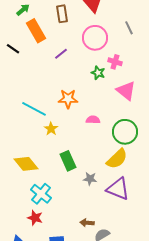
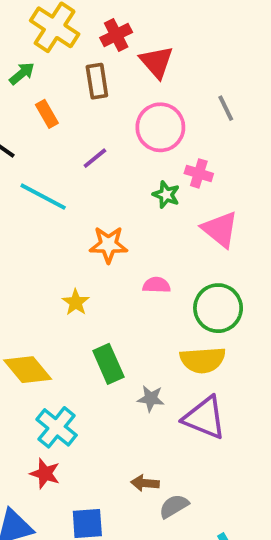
orange rectangle: (36, 31) -> (47, 114), size x0.6
cyan line: (34, 109) -> (43, 197), moved
yellow semicircle: (117, 159) -> (203, 360), turned 40

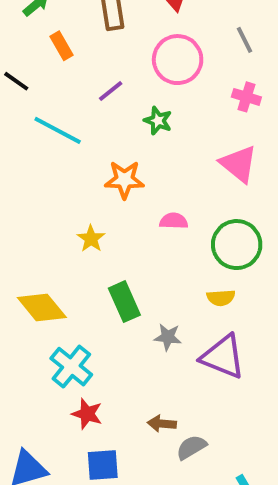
pink cross: (199, 173) -> (246, 97), moved
green star: (166, 195) -> (158, 121), moved
yellow semicircle: (203, 360) -> (221, 298), size x0.6
red star: (45, 473) -> (87, 414), moved

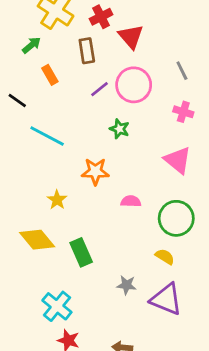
purple line: (111, 91) -> (100, 89), moved
yellow star: (91, 239) -> (57, 200), moved
yellow semicircle: (221, 298) -> (165, 257), turned -144
green rectangle: (124, 302) -> (81, 252), moved
yellow diamond: (42, 308) -> (37, 240), moved

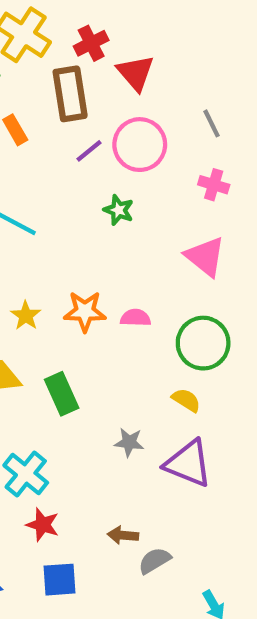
brown rectangle: (87, 51) -> (70, 94), size x1.4
orange star: (95, 171) -> (85, 311), moved

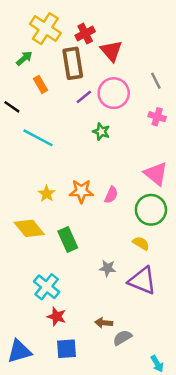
pink triangle: (205, 256) -> (156, 174), moved
pink semicircle: (136, 318) -> (111, 195), turned 112

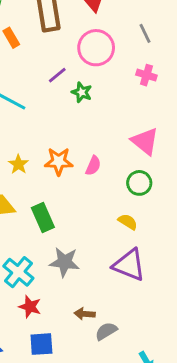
purple line: (84, 97) -> (57, 75), moved
green circle: (151, 210) -> (139, 183), size x0.7
gray star: (107, 268) -> (64, 262), moved, size x1.5

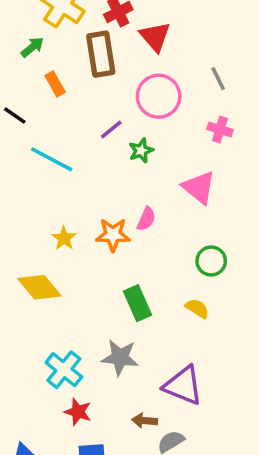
green star: (82, 92) -> (141, 151), turned 30
pink triangle: (145, 141) -> (199, 187), moved
pink semicircle: (93, 166) -> (146, 219), moved
green rectangle: (43, 217) -> (138, 303), moved
purple triangle: (129, 265) -> (183, 385), moved

